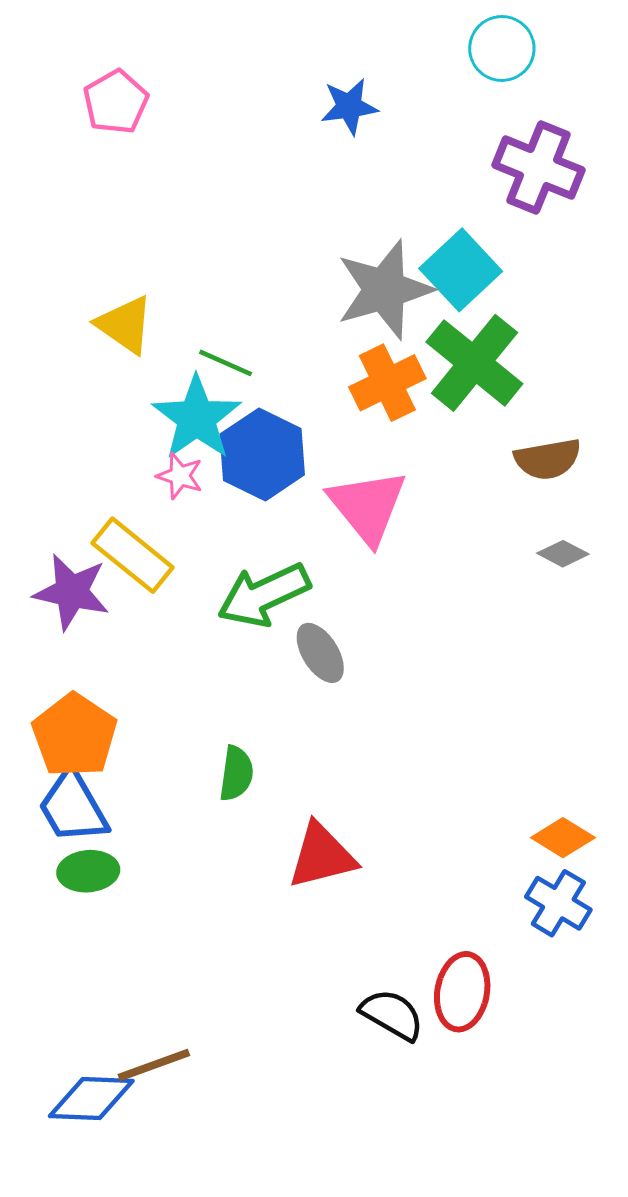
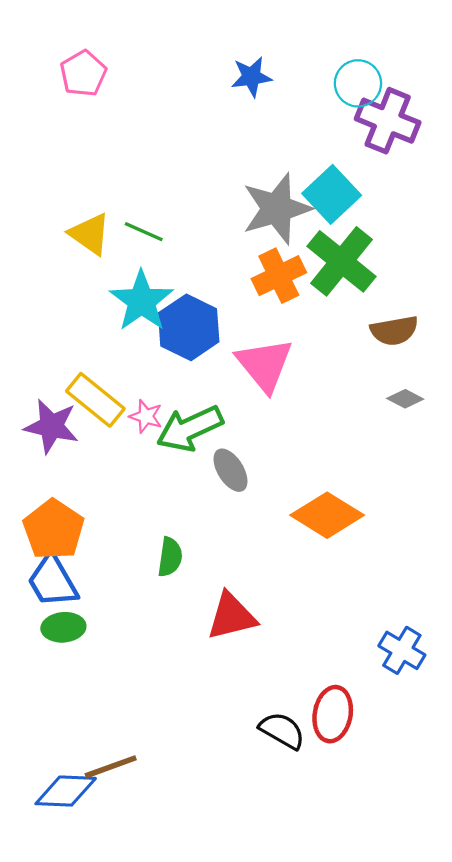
cyan circle: (502, 48) -> (358, 83), moved
green line: (226, 363) -> (144, 232), moved
pink star: (180, 476) -> (146, 416), moved
orange diamond: (563, 838) -> (327, 515), moved, size x1.6

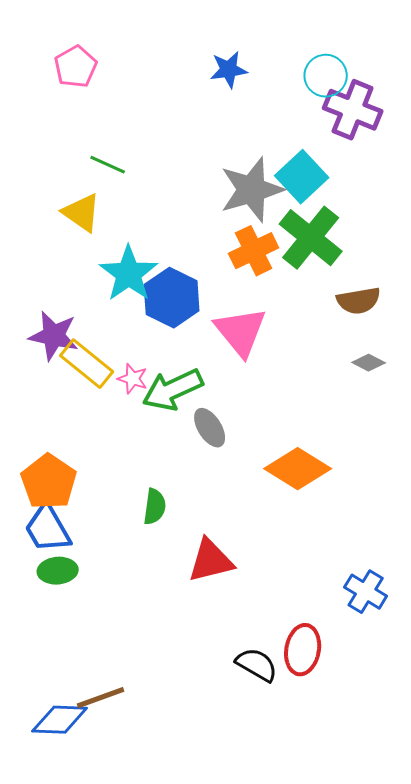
green line: (144, 232) -> (108, 165), moved
purple star: (51, 426) -> (54, 336), moved

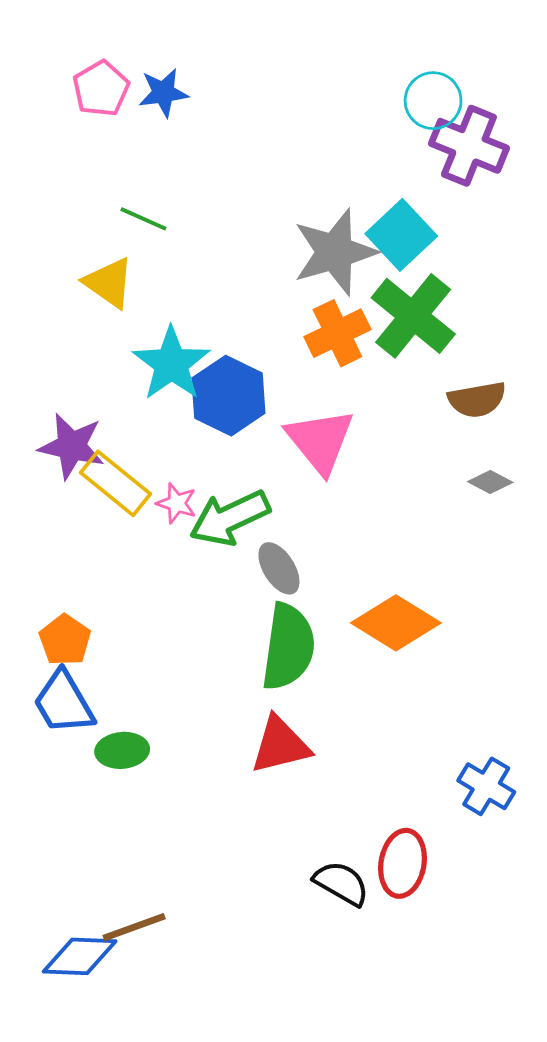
blue star: (229, 70) -> (163, 93), moved
orange pentagon: (49, 482) -> (65, 640), size x0.7
green semicircle: (155, 507) -> (288, 647), moved, size x1.8
green ellipse: (58, 571) -> (122, 750), moved

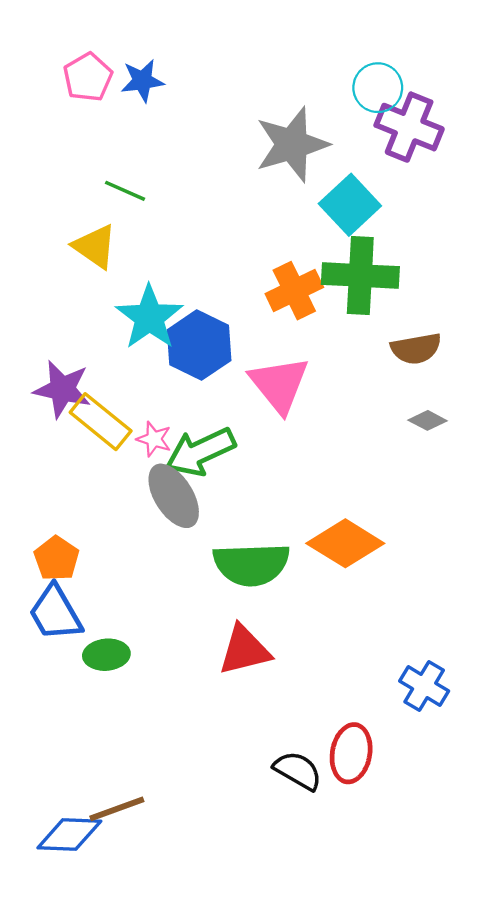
gray star: (335, 252) -> (292, 144), moved
green cross: (413, 316) -> (360, 276), turned -36
gray ellipse: (279, 568) -> (174, 496), moved, size x1.4
green semicircle: (288, 647) -> (251, 564), turned 80

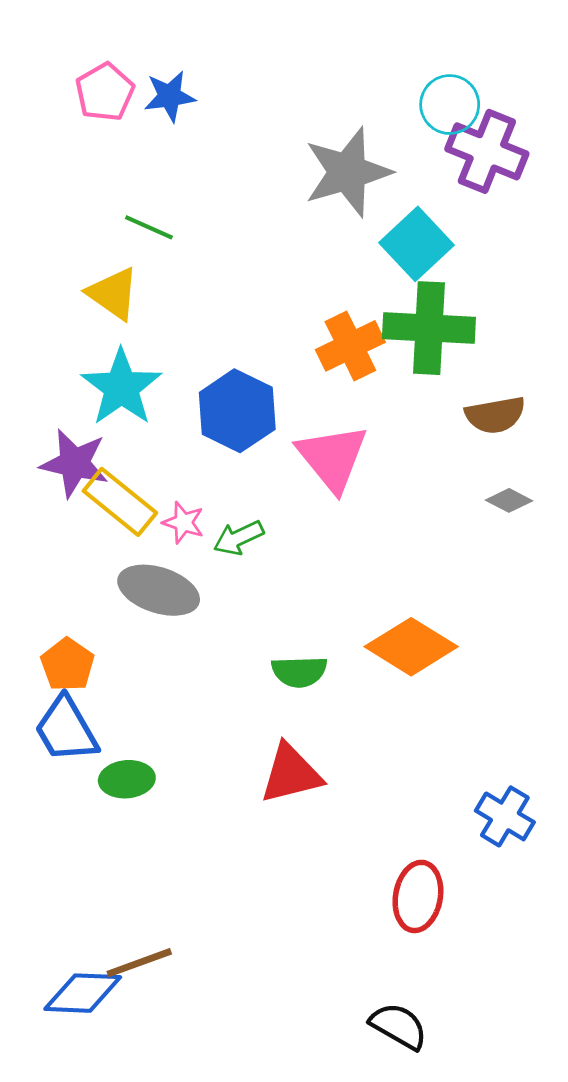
cyan star: (149, 317) -> (121, 387), moved
green arrow: (200, 452) -> (239, 538), size x0.6
gray ellipse: (174, 496) -> (159, 590), moved, turned -40
green semicircle: (251, 564) -> (299, 672), size x0.6
black semicircle: (298, 771) -> (399, 1026), moved

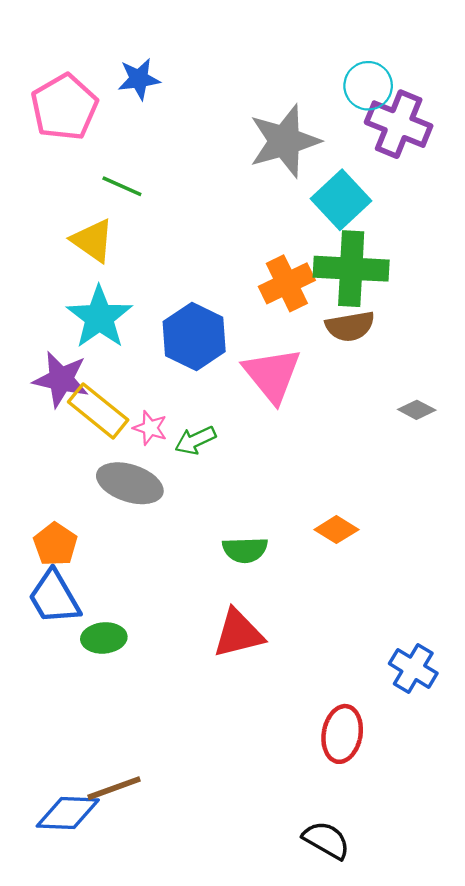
pink pentagon: (105, 92) -> (64, 107), moved, size x1.4
brown semicircle: (495, 415) -> (350, 326), moved
orange diamond: (411, 647) -> (336, 530), size x0.6

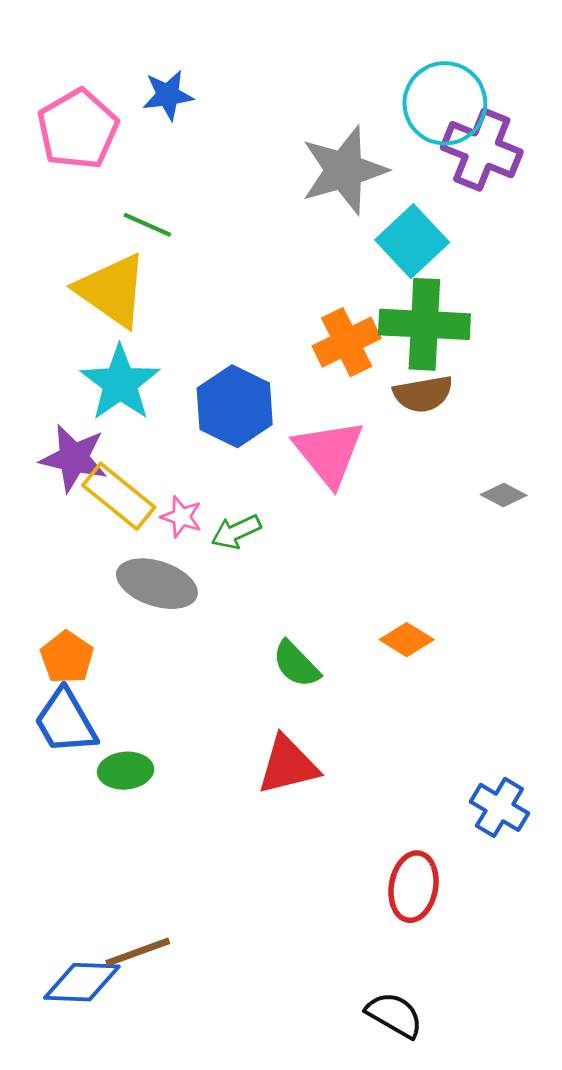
cyan circle: (368, 86) -> (445, 103), size x1.4
yellow triangle: (93, 240) -> (112, 290), size x1.4
green semicircle: (245, 550) -> (296, 664), turned 48

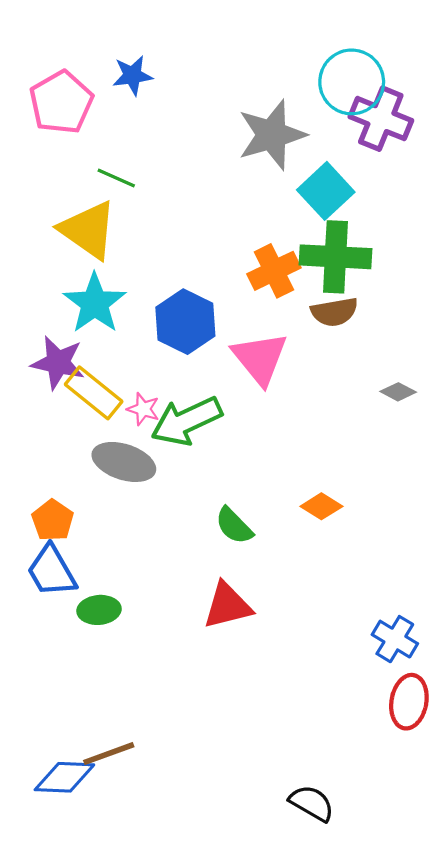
green arrow: (236, 532) -> (186, 421), size x1.8
red ellipse: (413, 887) -> (409, 702), moved

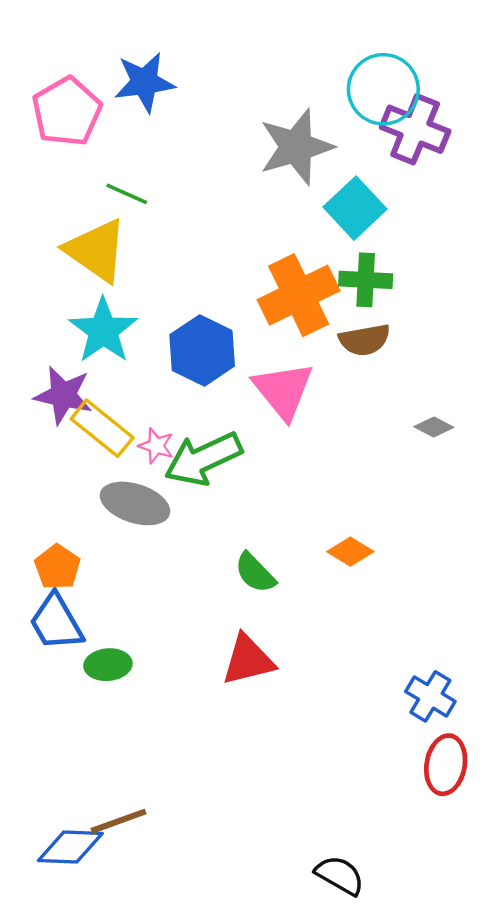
blue star: (132, 75) -> (144, 82), size x1.4
green cross: (335, 257) -> (366, 280), size x0.7
orange cross: (274, 271) -> (299, 295), size x1.4

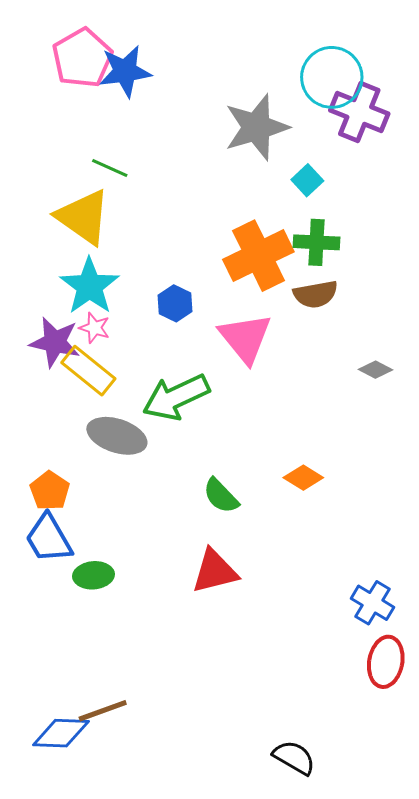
pink pentagon: (67, 112) -> (82, 58), moved
cyan square: (355, 208) -> (307, 180), size x0.6
blue hexagon: (202, 350) -> (175, 303), size x0.6
pink star: (156, 446) -> (95, 328), moved

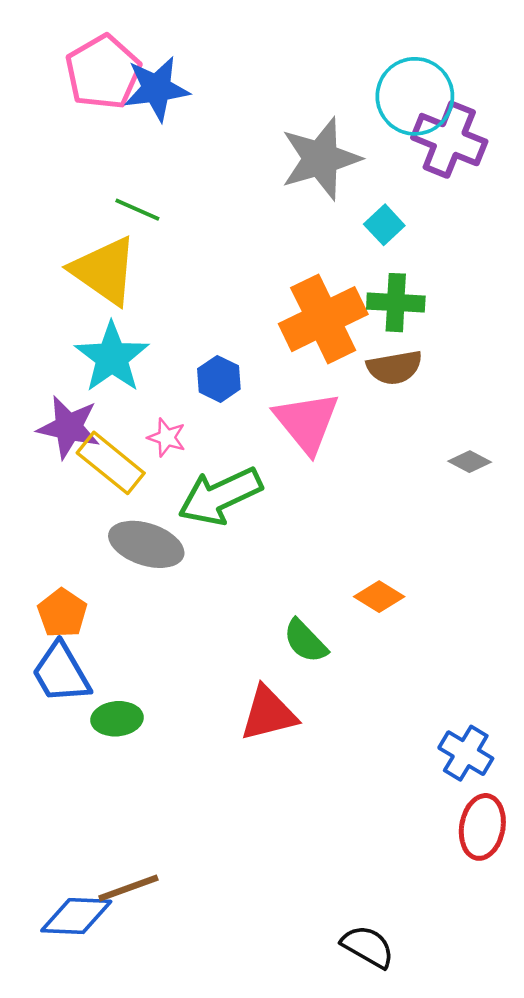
pink star: (95, 328) -> (167, 437), moved
green semicircle: (221, 496) -> (305, 641), moved

